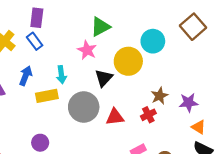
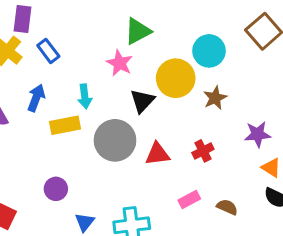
purple rectangle: (37, 18) -> (23, 19), moved
brown star: (160, 96) -> (215, 98), moved

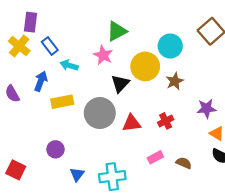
cyan arrow: (85, 96) -> (69, 65), moved, turned 114

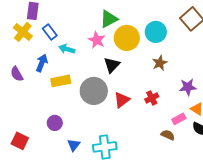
yellow circle: (145, 66) -> (127, 38), moved
red triangle: (132, 123) -> (122, 100), turned -30
pink rectangle: (155, 157) -> (179, 119), moved

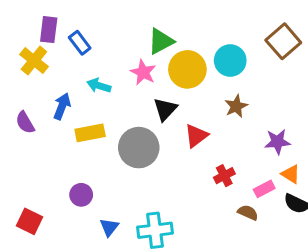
blue rectangle: (50, 32) -> (80, 43), moved
red cross: (152, 98) -> (224, 176), moved
red triangle: (122, 100) -> (196, 136), moved

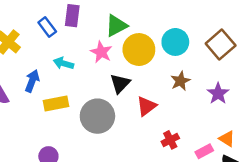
purple rectangle: (49, 30) -> (72, 16), moved
brown square: (283, 41) -> (221, 44), moved
purple star: (277, 142) -> (218, 93), moved, turned -30

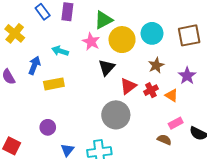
blue rectangle: (47, 27) -> (43, 12), moved
brown square: (221, 44) -> (189, 35), turned 30
gray circle: (97, 116) -> (116, 115), moved
orange triangle: (227, 139) -> (172, 95), moved
red cross: (170, 140) -> (151, 90), moved

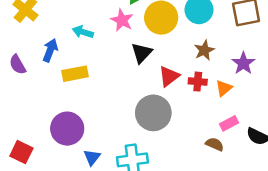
red cross: (151, 90) -> (198, 82), turned 32
orange triangle: (172, 95) -> (224, 88), turned 48
purple circle: (48, 127) -> (67, 129), size x1.6

